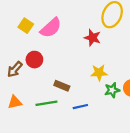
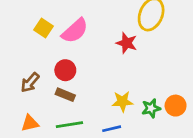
red circle: (34, 60) -> (65, 70), moved
yellow star: (99, 73) -> (122, 101), moved
brown rectangle: (62, 86) -> (65, 95), moved

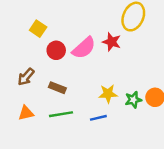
pink semicircle: (75, 31) -> (84, 48), moved
red circle: (65, 70) -> (56, 50), moved

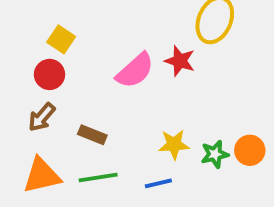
red circle: (56, 50) -> (49, 74), moved
orange triangle: (26, 113) -> (42, 176), size x1.5

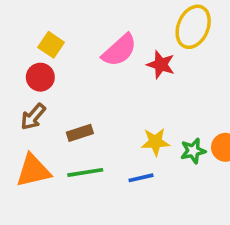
pink semicircle: (135, 71) -> (119, 50), moved
brown rectangle: (92, 135) -> (80, 133), turned -40

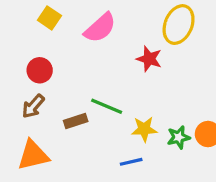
yellow square: (51, 45) -> (49, 18), moved
pink semicircle: (119, 50) -> (100, 28), moved
green line: (85, 172) -> (107, 106), moved, turned 32

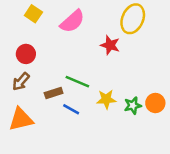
blue line: (131, 162) -> (71, 109), moved, turned 42

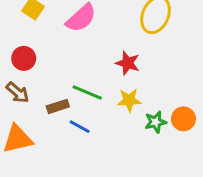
red star: (110, 45) -> (128, 63), moved
brown arrow: (21, 82) -> (18, 93), turned -90
yellow star: (106, 99) -> (129, 100), moved

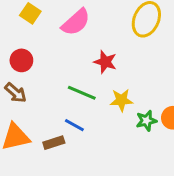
red star: (128, 63) -> (105, 62), moved
brown rectangle: (58, 106) -> (54, 143), moved

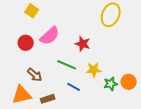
pink semicircle: (76, 22) -> (50, 36), moved
brown arrow: (16, 93) -> (35, 75), moved
blue line: (74, 125) -> (74, 87), moved

